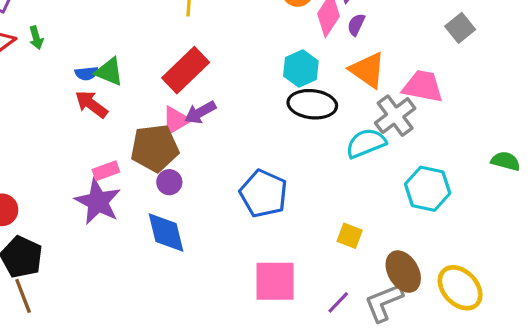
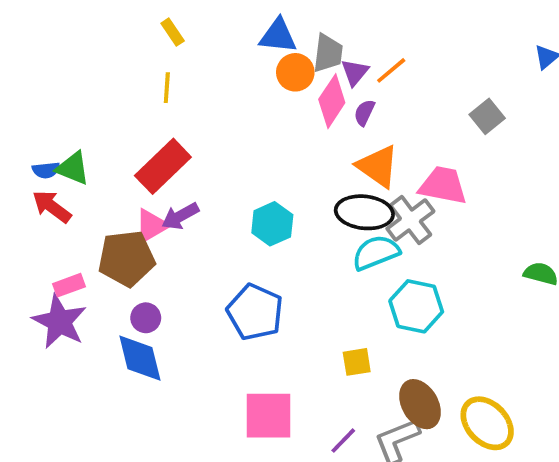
cyan hexagon: (301, 68) -> (272, 224), moved
black ellipse: (312, 104) -> (364, 212), moved
purple circle: (169, 182) -> (146, 318), moved
cyan hexagon: (428, 189) -> (416, 306), moved
yellow square: (350, 236) -> (357, 362), turned -30

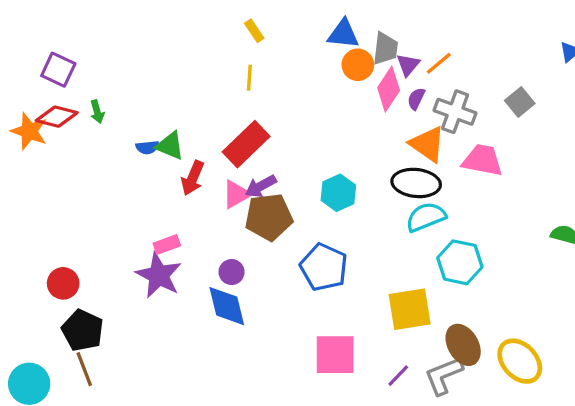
red arrow: (52, 207) -> (193, 178), moved, turned -104
gray cross: (410, 220) -> (455, 112), moved, turned -33
brown pentagon: (127, 258) -> (269, 217), moved
yellow square: (357, 362) -> (410, 309), size x1.8

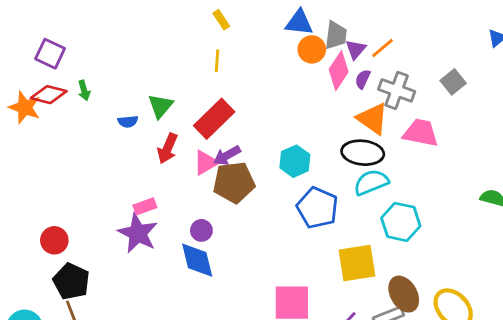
green triangle: (170, 146) -> (160, 106), moved, turned 48
blue pentagon: (324, 267) -> (317, 208), moved

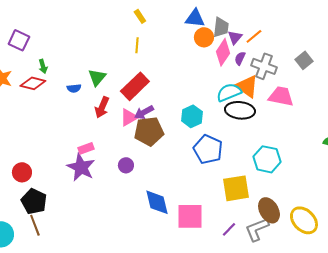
red diamond: (49, 95) -> (33, 83), moved
cyan semicircle: (371, 182) -> (229, 92), moved
blue diamond: (197, 260) -> (157, 202), moved

